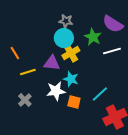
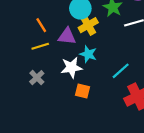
orange line: (15, 53) -> (41, 25), moved
orange square: (74, 102) -> (83, 91), moved

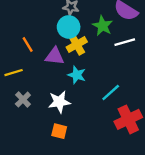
yellow line: (40, 46) -> (14, 73), moved
white star: (71, 67) -> (59, 102), moved
orange square: (83, 91) -> (59, 131), moved

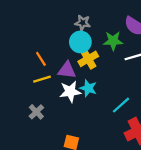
green star: (103, 26) -> (113, 41), turned -30
yellow line: (14, 73) -> (42, 79), moved
white star: (59, 102) -> (70, 92), moved

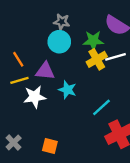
yellow cross: (88, 59) -> (97, 59), moved
white star: (70, 92) -> (35, 97), moved
gray cross: (36, 112) -> (14, 142), moved

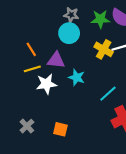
green star: (93, 41) -> (100, 19), moved
yellow cross: (97, 59) -> (104, 49), turned -30

